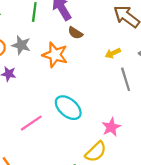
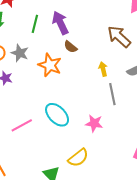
yellow arrow: (113, 53) -> (103, 69), turned 96
pink star: (111, 127) -> (94, 123), moved, turned 30

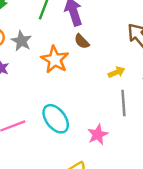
yellow arrow: (103, 69) -> (116, 72), turned 72
pink star: (94, 123) -> (98, 135), turned 30

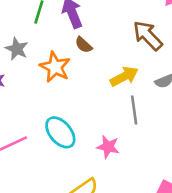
yellow arrow: (116, 72) -> (124, 76), size x1.5
pink star: (98, 135) -> (108, 147), turned -30

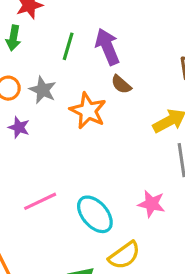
cyan ellipse: (60, 132) -> (95, 214), moved

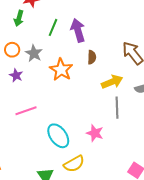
brown semicircle: (121, 84) -> (92, 57), moved, turned -136
pink line: (40, 201) -> (26, 111), moved

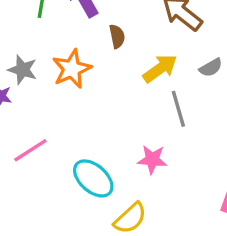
gray star: (34, 53) -> (23, 70), moved
orange star: (61, 70) -> (72, 69), turned 30

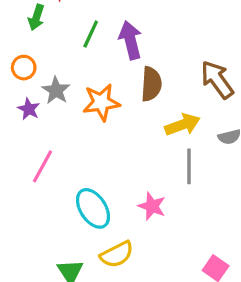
brown semicircle: (117, 36) -> (151, 84), size x1.5
pink line: (30, 150) -> (43, 166), turned -44

